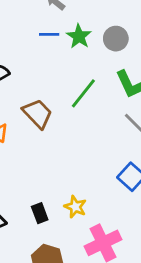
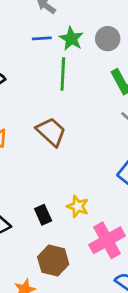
green line: (83, 93) -> (63, 74), moved, turned -32
brown trapezoid: (38, 114) -> (51, 132), moved

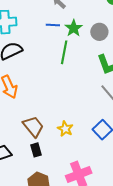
brown trapezoid: (51, 132) -> (33, 127), moved
yellow star: (78, 206) -> (65, 129), moved

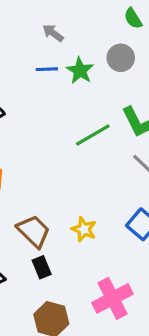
gray circle: (99, 32) -> (121, 58), moved
green line: (64, 52) -> (93, 135), moved, turned 55

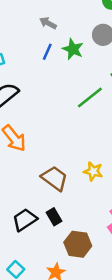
blue line: (47, 69) -> (47, 52), turned -56
black rectangle: (42, 267) -> (54, 217), moved

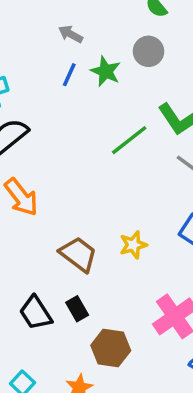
yellow star: (93, 171) -> (133, 245), turned -30
black trapezoid: (25, 220) -> (36, 313), turned -90

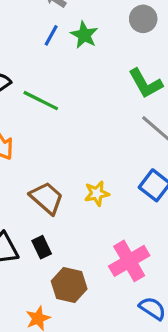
gray circle: (148, 51) -> (143, 19), moved
green line: (129, 140) -> (41, 101), moved, turned 60

